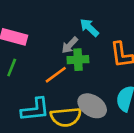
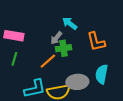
gray ellipse: (92, 106) -> (77, 82), turned -30

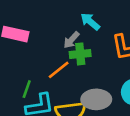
green line: (14, 59) -> (27, 89), moved

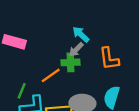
gray arrow: (71, 40) -> (76, 50), moved

